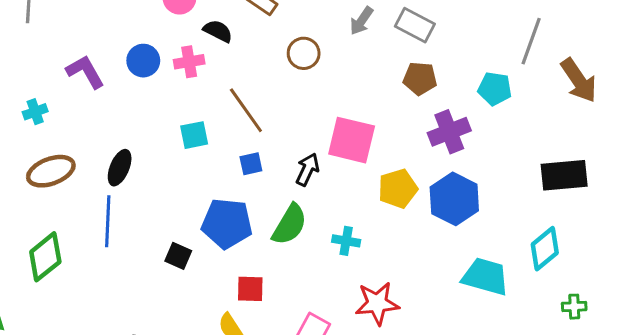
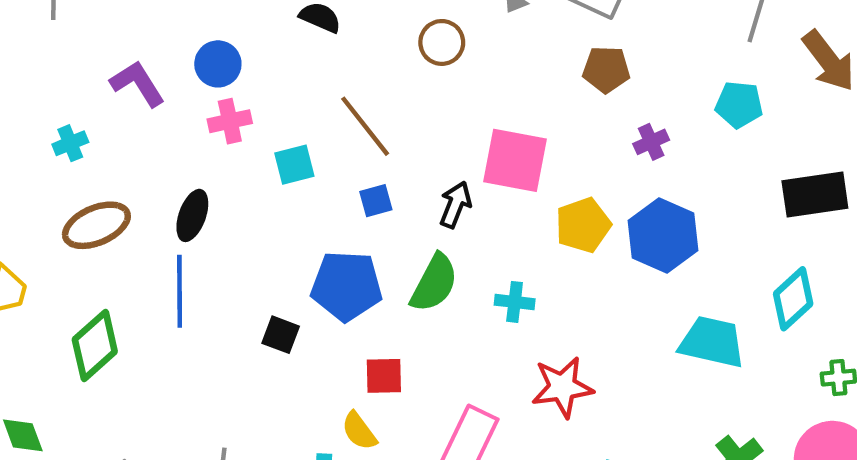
pink cross: (189, 62) -> (230, 121), moved
cyan pentagon: (495, 89) -> (739, 105), moved
purple cross: (449, 132) -> (651, 142), size x0.6

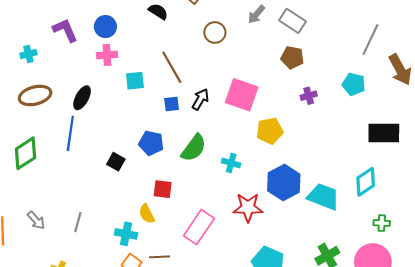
black arrow: (455, 205) -> (200, 99), moved
blue hexagon: (663, 235) -> (284, 183), moved
blue pentagon: (346, 286) -> (151, 143), size x0.7

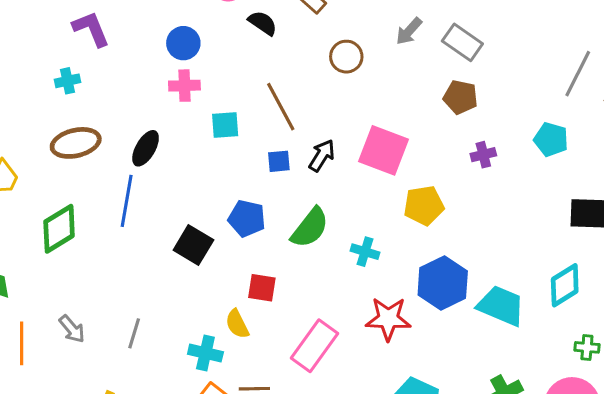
purple L-shape: (65, 30) -> (91, 29), moved
black square: (116, 162) -> (193, 245), size x1.4

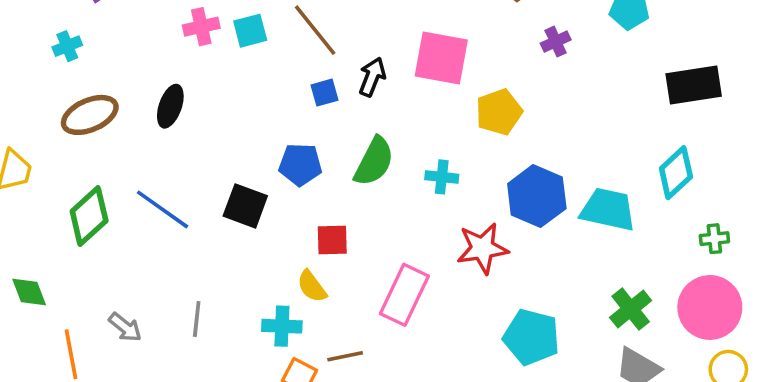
cyan square: (225, 125) -> (250, 31), moved
blue line: (127, 201) -> (163, 209), moved, turned -54

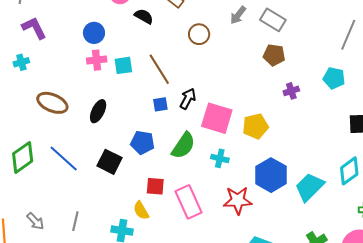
pink square: (441, 58) -> (217, 118), moved
black ellipse: (170, 106) -> (98, 111), moved
brown ellipse: (90, 115) -> (52, 103), moved, turned 40
cyan trapezoid: (608, 209) -> (309, 187), turned -64
pink rectangle: (404, 295) -> (189, 202), moved, turned -56

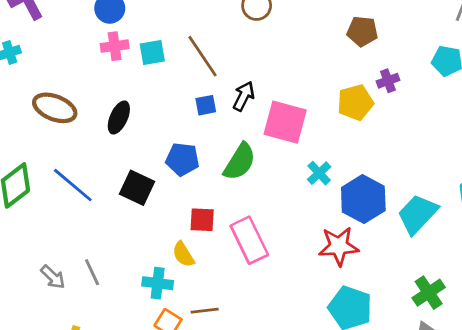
yellow pentagon: (255, 126) -> (355, 102), moved
cyan cross: (220, 158) -> (319, 173), moved, turned 36
red star: (238, 200) -> (339, 246), moved
gray arrow: (35, 221) -> (53, 277), moved
gray line: (75, 221) -> (92, 272), turned -36

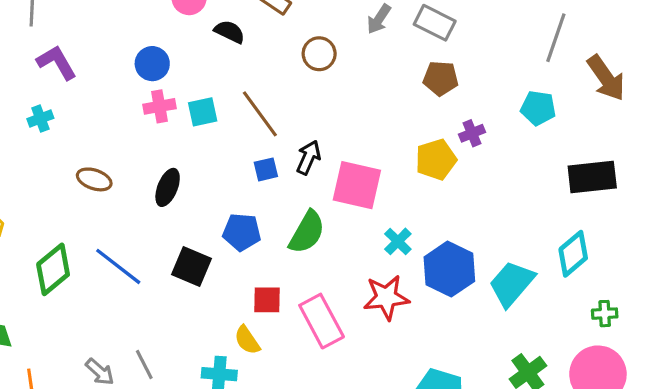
brown ellipse: (55, 108) -> (94, 179), size x0.7
red star: (339, 246) -> (386, 297), moved

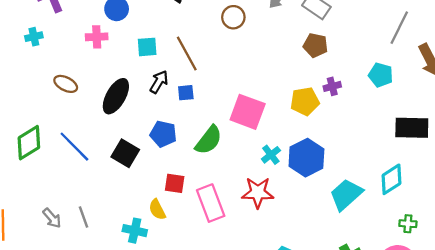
pink cross: (159, 106) -> (97, 37), moved
black arrow: (309, 157) -> (159, 82), moved
black ellipse: (168, 187) -> (116, 96), size x1.4
blue hexagon: (449, 269) -> (306, 158), moved

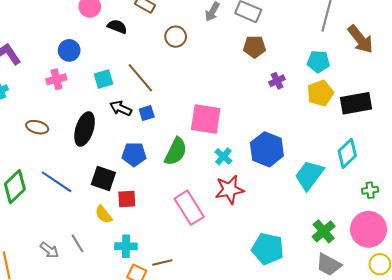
black arrow: (159, 82) -> (121, 108), turned -85
yellow pentagon: (305, 101) -> (320, 93), moved
cyan cross: (271, 155) -> (223, 156), moved
red square: (175, 183) -> (127, 199), moved
yellow semicircle: (157, 210) -> (104, 214), moved

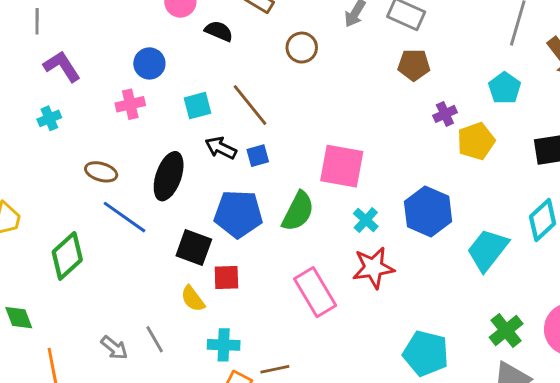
cyan pentagon: (318, 62) -> (505, 88), turned 30
yellow pentagon: (320, 93) -> (476, 141), moved
blue pentagon: (134, 154) -> (238, 214), size x1.4
blue line: (57, 182) -> (125, 217), moved

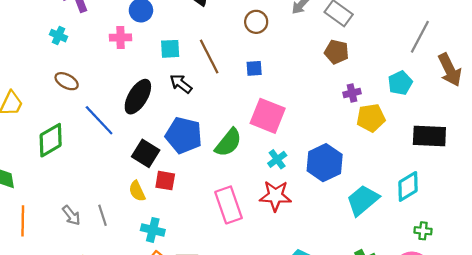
cyan cross: (49, 118) -> (58, 36), turned 35
blue square: (258, 156) -> (254, 68), moved
brown ellipse: (101, 172) -> (67, 81), moved

